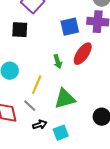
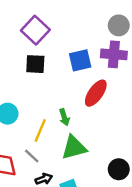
black square: (20, 30) -> (35, 64), moved
green arrow: (58, 62) -> (64, 117), moved

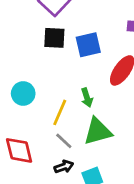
blue square: (80, 60) -> (88, 45), moved
gray line: (32, 156) -> (64, 141), moved

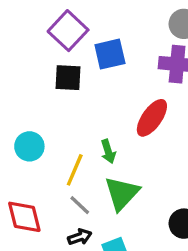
blue square: (88, 45) -> (110, 54), moved
green triangle: (98, 131) -> (122, 193), turned -32

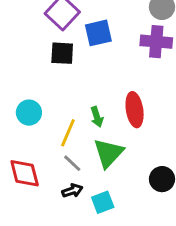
red ellipse: (152, 118) -> (135, 110), moved, turned -44

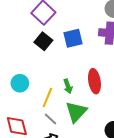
blue square: (98, 33) -> (73, 38), moved
black square: (62, 53) -> (43, 41), turned 36

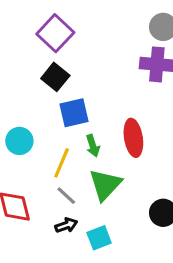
blue square: (73, 38) -> (74, 113), moved

